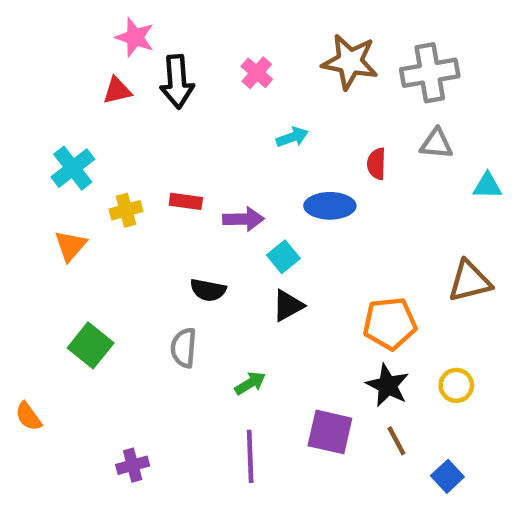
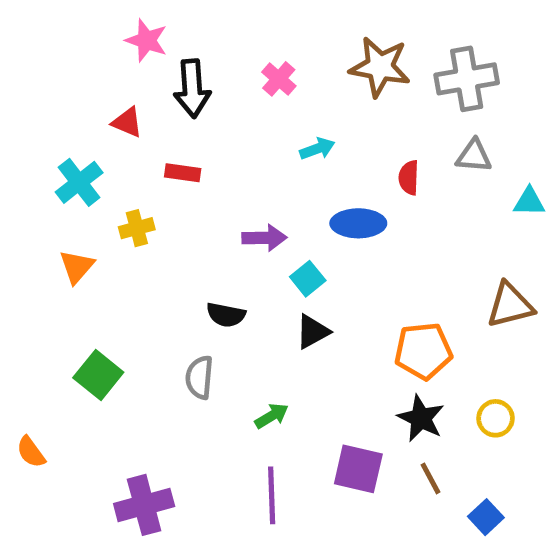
red triangle: (117, 91) -> (127, 122), moved, turned 36
red rectangle: (186, 201) -> (183, 173), moved
purple cross: (133, 465) -> (144, 505), size x1.6

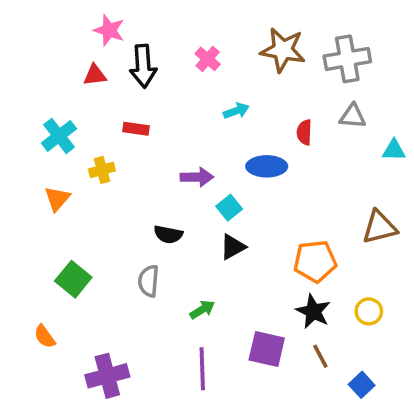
red triangle: (127, 122) -> (95, 75), moved, turned -30
orange semicircle: (31, 452) -> (45, 336), moved

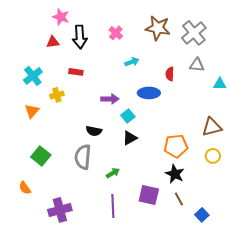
gray cross: (347, 59) -> (194, 33), turned -30
gray semicircle: (149, 281) -> (83, 157), size x1.4
yellow circle: (369, 311) -> (213, 156), moved

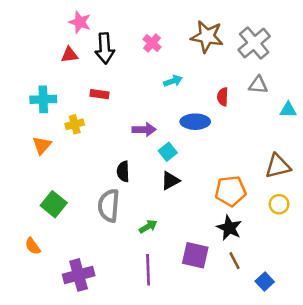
cyan cross: (33, 76) -> (43, 99), turned 36
black semicircle: (94, 131) -> (123, 171), turned 77

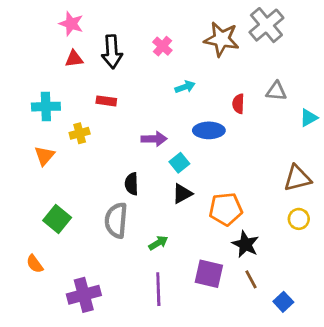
pink star: (80, 22) -> (71, 24), moved
gray cross: (254, 43) -> (266, 25), moved
cyan triangle: (288, 110) -> (309, 118), turned -30
orange pentagon: (231, 191) -> (226, 209), moved

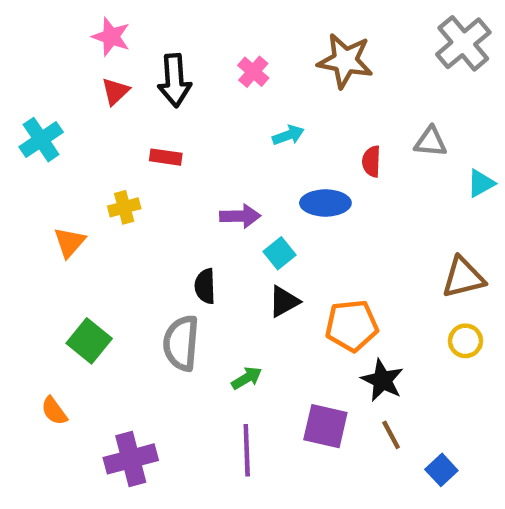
gray cross: (266, 25) -> (463, 43), moved
red triangle: (74, 59) -> (115, 91), turned -36
cyan cross: (46, 107) -> (41, 140), moved, turned -32

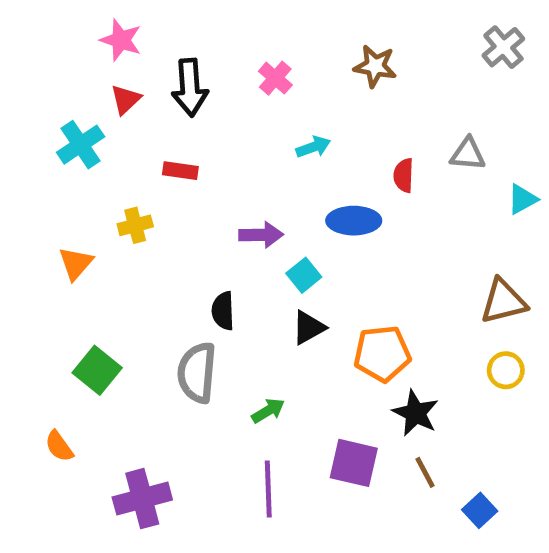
gray cross: (463, 43) -> (503, 47), size x0.7
brown star: (345, 61) -> (375, 66), size x0.7
cyan cross: (41, 140) -> (81, 145), moved

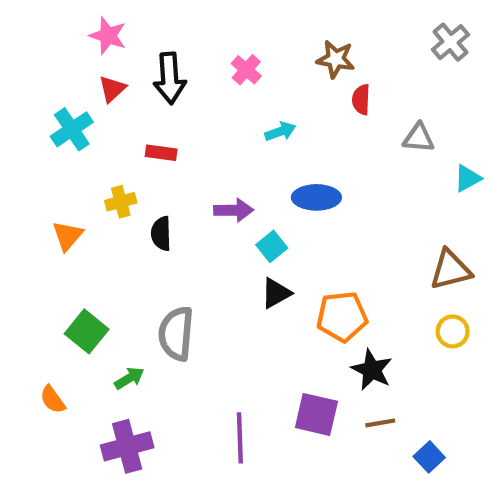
red semicircle: (404, 175) -> (361, 100), moved
black semicircle: (223, 311) -> (161, 234), moved
green arrow: (268, 411) -> (129, 378), moved
brown line: (425, 472) -> (380, 423), turned -72

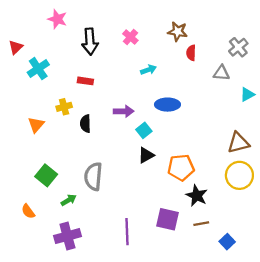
gray cross: (450, 42) -> (238, 47), moved
red triangle: (112, 89) -> (16, 47), moved
yellow circle: (453, 331) -> (239, 175), size x1.6

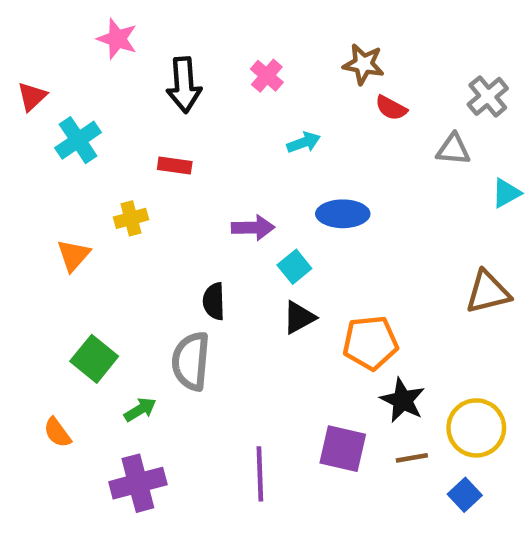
red semicircle: (191, 53) -> (391, 108), turned -64
black semicircle: (85, 124) -> (214, 301), moved
yellow circle: (239, 175) -> (476, 428), moved

